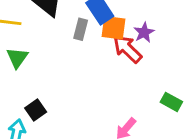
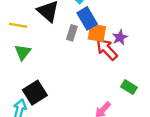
green rectangle: (171, 102) -> (129, 87), moved
black square: (36, 110) -> (35, 93), size x1.5

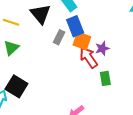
green rectangle: (129, 87) -> (105, 78), moved, turned 40
black square: (35, 93) -> (16, 86), turned -35

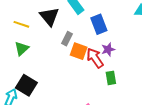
blue rectangle: (75, 26) -> (99, 24), moved
orange square: (82, 41) -> (79, 51), moved

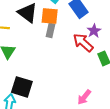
orange square: (79, 51) -> (50, 16), moved

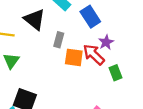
orange square: (50, 16) -> (74, 57), moved

